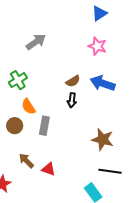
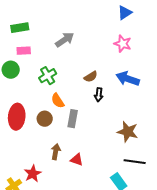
brown semicircle: (73, 81) -> (91, 77), moved
brown arrow: (26, 161) -> (56, 152), turned 56

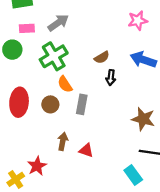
gray arrow: (65, 40) -> (58, 23), moved
pink star: (123, 44) -> (138, 20), turned -30
green cross: (48, 76) -> (54, 56), size x1.4

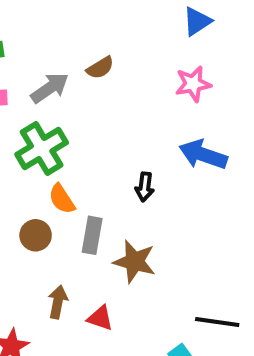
brown semicircle: (102, 57) -> (100, 68), moved
brown star: (143, 119) -> (134, 262), moved

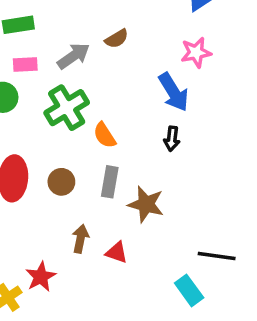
blue arrow: (203, 155) -> (174, 92), moved, turned -141
black arrow: (145, 187) -> (172, 139), moved
orange semicircle: (62, 199) -> (105, 135), moved

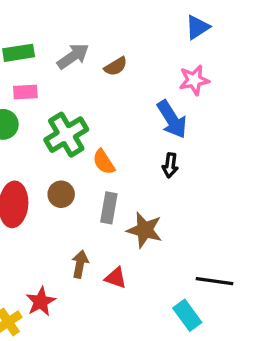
gray arrow: (73, 56) -> (73, 56), moved
brown circle: (61, 182) -> (61, 194), moved

